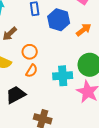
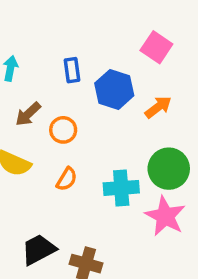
orange circle: (30, 52) -> (63, 130), moved
black trapezoid: (16, 95) -> (39, 250), moved

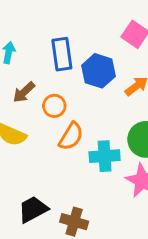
blue rectangle: (72, 70) -> (62, 54), size x1.5
orange semicircle: (67, 179) -> (71, 136), moved, size x1.4

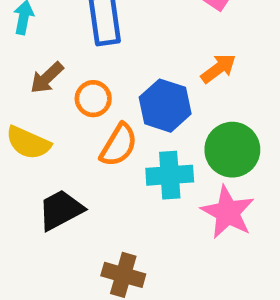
blue hexagon: (98, 71) -> (165, 106), moved
black trapezoid: (33, 209) -> (61, 210), moved

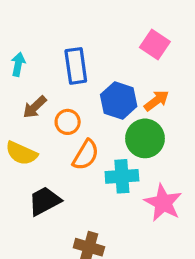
blue hexagon: (165, 106) -> (119, 101), moved
green circle: (232, 150) -> (145, 138), moved

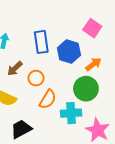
blue hexagon: (119, 101) -> (69, 51), moved

